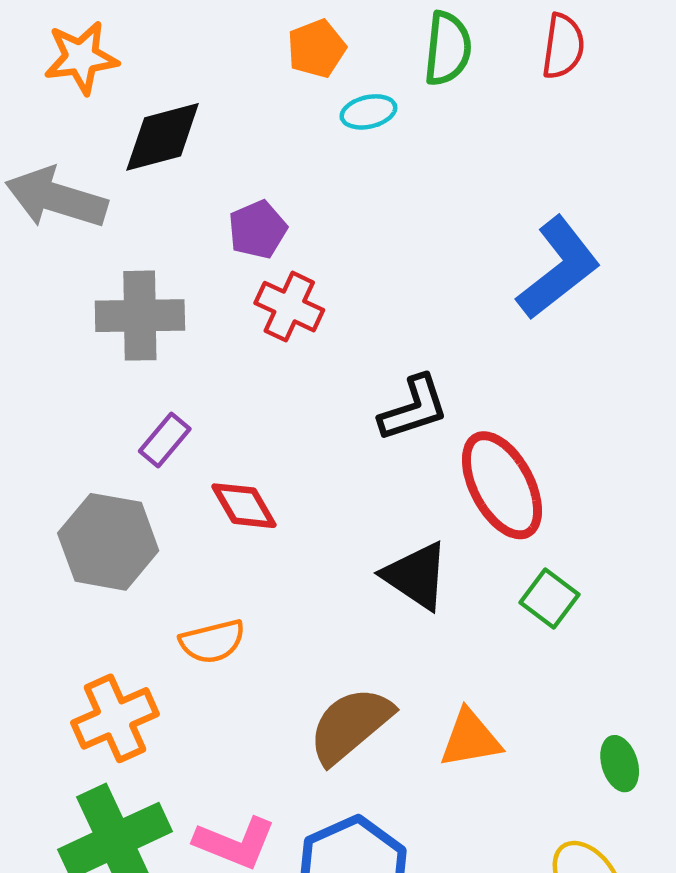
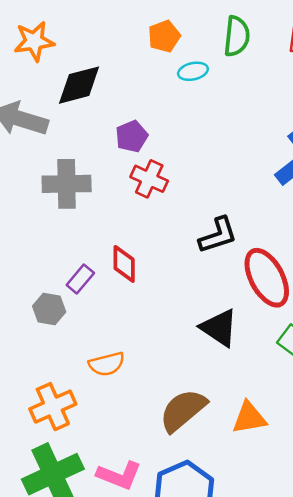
purple rectangle: (165, 440) -> (80, 279), moved
red diamond: (244, 506) -> (124, 264), moved, turned 30
gray hexagon: (108, 542) -> (49, 309), size x0.6

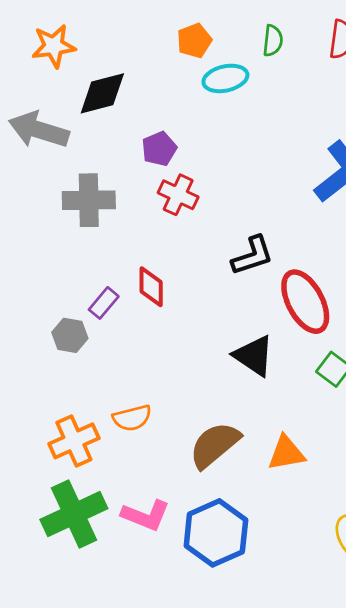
green semicircle: (237, 36) -> (273, 41), size x0.7
cyan ellipse: (193, 71) -> (225, 78), size x1.4
orange semicircle: (107, 364) -> (132, 418), moved

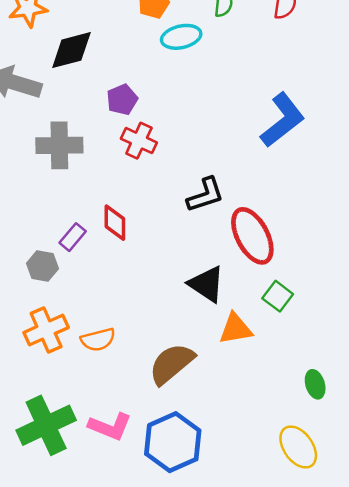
orange cross: (74, 441) -> (46, 330), moved
orange triangle: (286, 453) -> (235, 329), moved

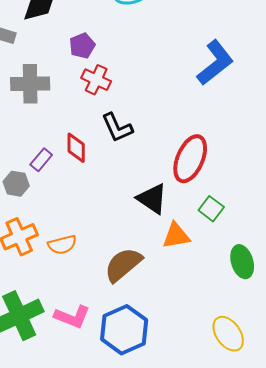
black L-shape: (205, 195) -> (117, 128), moved, turned 84
red ellipse: (252, 236) -> (190, 159), turned 51
green ellipse: (315, 384) -> (242, 262), moved, size x1.4

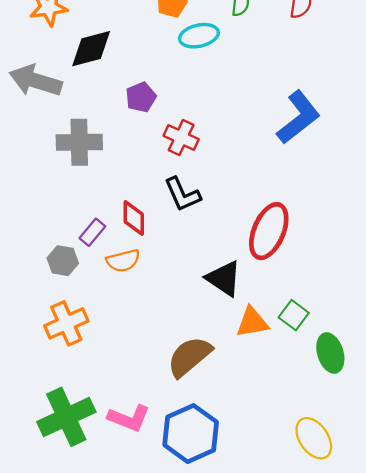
red cross: (96, 80) -> (181, 137), moved
green square: (211, 209) -> (294, 315), moved
orange semicircle: (62, 245) -> (123, 261), moved

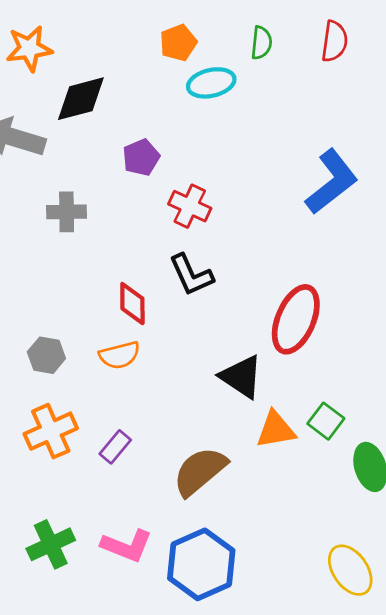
gray cross: (79, 142) -> (67, 212), size x0.7
purple rectangle: (92, 232) -> (115, 447), moved
green cross: (66, 417) -> (51, 544), size x0.7

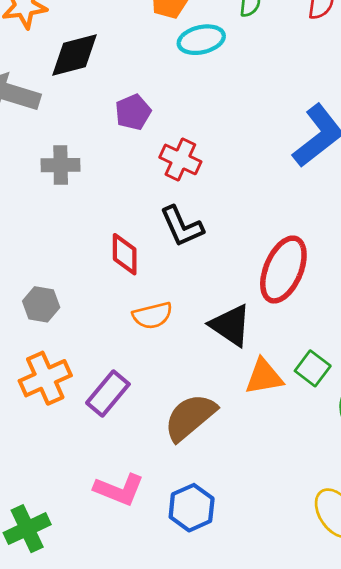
orange semicircle: (120, 355) -> (153, 315), moved
purple rectangle: (115, 447) -> (108, 393), size x1.4
green cross: (51, 544) -> (27, 529), moved
blue hexagon: (201, 564) -> (192, 508), size x0.7

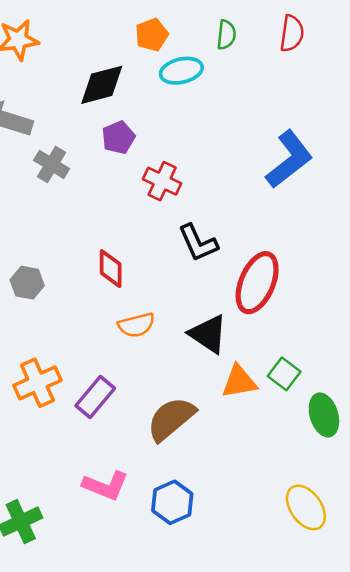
black diamond: (75, 55) -> (102, 85), moved
gray cross: (61, 165) -> (52, 164), moved, turned 32
black L-shape: (182, 226) -> (198, 243), moved
gray hexagon: (41, 304) -> (27, 283), moved

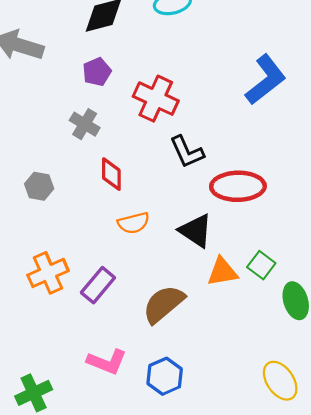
purple pentagon: (118, 137) -> (97, 72), moved
gray cross: (52, 164) -> (85, 124), moved
red cross: (162, 181) -> (156, 99), size x1.4
red ellipse: (257, 283) -> (238, 186), turned 66

